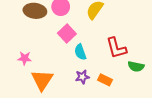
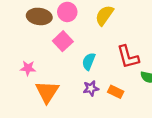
pink square: (67, 34) -> (63, 41), moved
cyan semicircle: (80, 52) -> (89, 61), turned 42

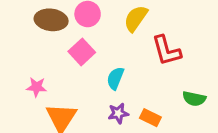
red L-shape: (128, 57) -> (166, 51), moved

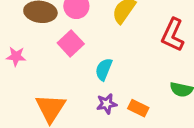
red L-shape: (166, 51) -> (173, 35), moved, turned 40
pink star: (36, 87) -> (16, 56), moved

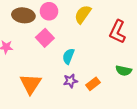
orange rectangle: (138, 108) -> (93, 84), turned -64

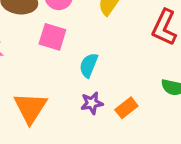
pink square: (45, 38) -> (52, 37), turned -30

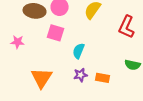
orange rectangle: (126, 108) -> (103, 78), turned 48

